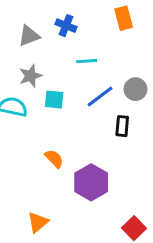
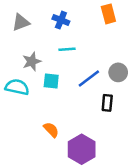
gray triangle: (29, 36) -> (21, 22), moved
cyan line: (87, 61) -> (67, 49), moved

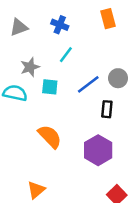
cyan line: (67, 49) -> (66, 55), turned -49
orange semicircle: (51, 130) -> (50, 137), size x1.5
purple hexagon: (82, 149) -> (98, 150), moved

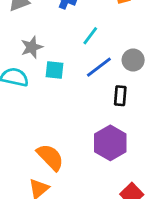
cyan line: (66, 55) -> (90, 36), moved
orange semicircle: (50, 137) -> (50, 157), moved

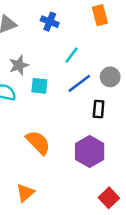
orange semicircle: (50, 157) -> (38, 143), moved

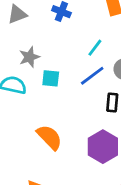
cyan line: (72, 55) -> (95, 48), moved

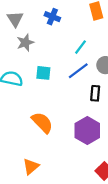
gray triangle: (17, 14) -> (15, 19), turned -42
gray star: (29, 57) -> (25, 43), moved

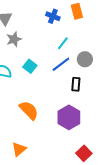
blue cross: (52, 17) -> (53, 16), moved
cyan square: (43, 73) -> (30, 66), turned 32

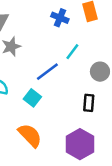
blue line: (61, 64) -> (47, 72), moved
cyan square: (30, 66) -> (32, 98), moved

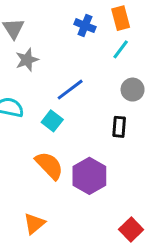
cyan line: (72, 52) -> (121, 49), moved
purple hexagon: (80, 144) -> (89, 176), moved

